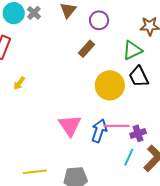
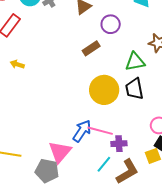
yellow arrow: (19, 83) -> (17, 64), turned 56
pink triangle: (70, 125) -> (60, 152), moved

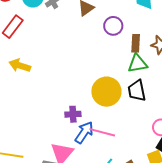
brown rectangle: (91, 48) -> (136, 43), moved, turned -54
yellow arrow: (17, 64) -> (20, 65), size x1.5
purple cross: (119, 144) -> (73, 114), moved

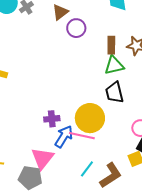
purple circle: (113, 26) -> (76, 28), moved
yellow circle: (106, 92) -> (90, 118), moved

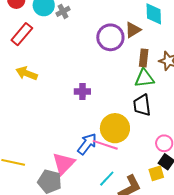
brown triangle: (60, 12) -> (133, 30), moved
purple circle: (76, 28) -> (110, 37), size x1.4
purple cross: (52, 119) -> (82, 92), moved

